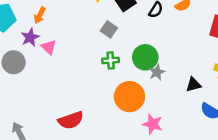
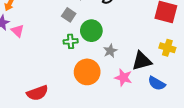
green circle: (145, 57) -> (91, 31), moved
black triangle: (194, 85) -> (142, 61), size x1.5
pink star: (153, 124) -> (123, 78), moved

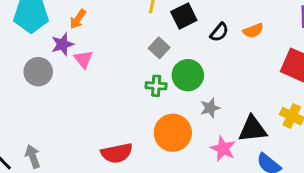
red semicircle: (37, 93) -> (117, 153), moved

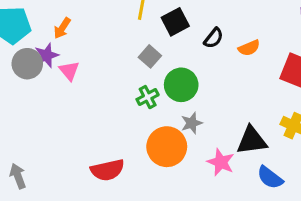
orange semicircle: (253, 31) -> (249, 48), moved
gray circle: (38, 72) -> (27, 64), moved
green cross: (156, 86) -> (148, 97), turned -30
gray star: (210, 108) -> (192, 123), moved

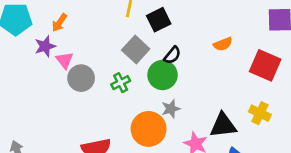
black semicircle: (214, 38) -> (172, 55), moved
gray square: (150, 56) -> (136, 49), size x1.4
gray circle: (27, 64) -> (81, 78), moved
green cross: (148, 97) -> (121, 83), moved

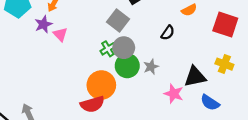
black semicircle: (172, 55) -> (168, 33), moved
green circle: (163, 75) -> (127, 66), moved
gray circle: (81, 78) -> (124, 48), moved
orange circle: (149, 129) -> (101, 85), moved

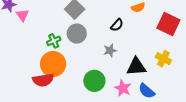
green cross: (108, 49) -> (54, 41), moved
green circle: (127, 66) -> (94, 81), moved
gray star: (151, 67) -> (110, 50), moved
pink star: (174, 94) -> (123, 88), moved

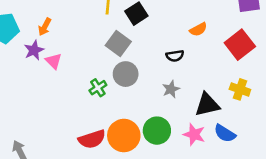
red square: (168, 24) -> (240, 45), turned 35
black semicircle: (117, 25) -> (175, 56), turned 48
orange circle: (53, 64) -> (124, 135), moved

